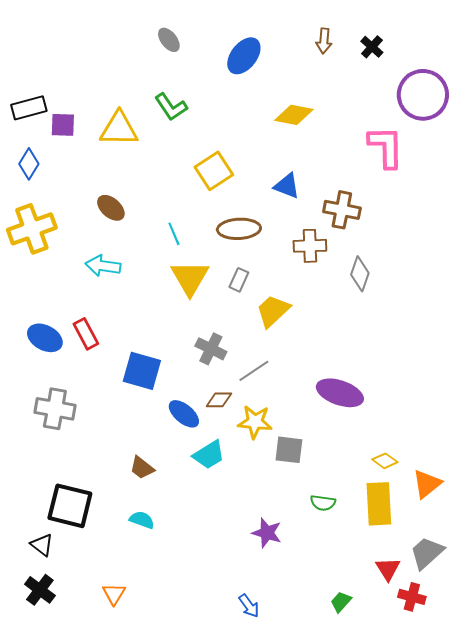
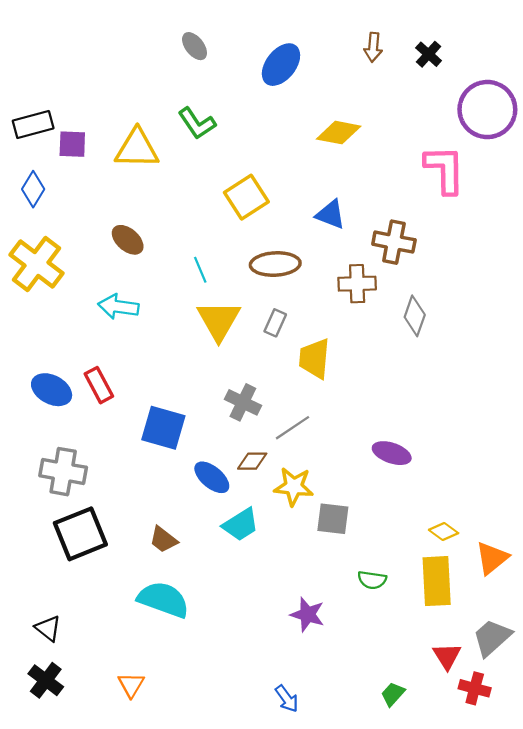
yellow cross: (32, 229) -> (37, 264), turned -33
yellow trapezoid: (273, 311) -> (314, 359), turned -42
purple ellipse: (340, 393) -> (392, 453), size x0.7
black square: (70, 506) -> (80, 534), moved, turned -36
cyan semicircle: (142, 520) -> (163, 600), size x1.8

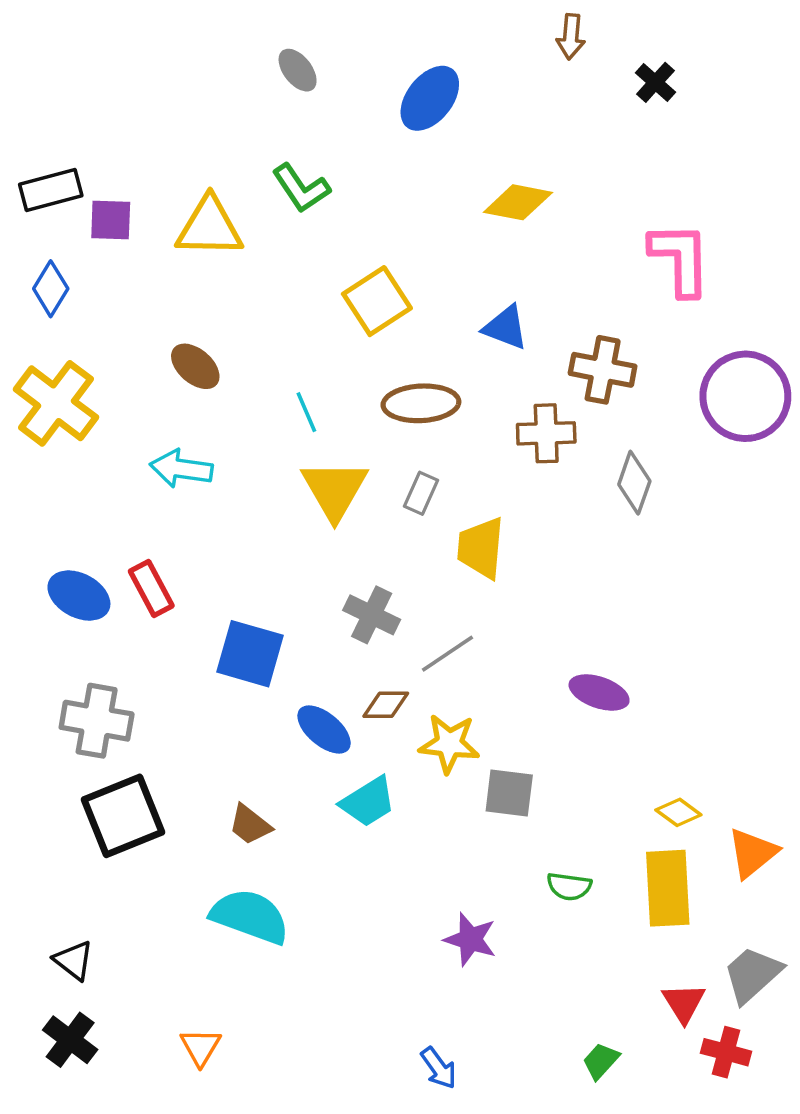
brown arrow: (373, 47) -> (571, 37), moved
purple circle: (487, 110) -> (745, 396), moved

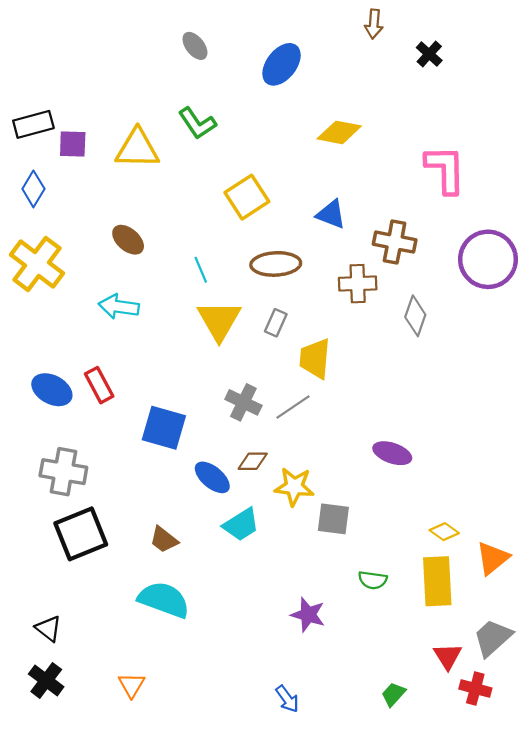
gray line: (447, 654) -> (293, 407), moved

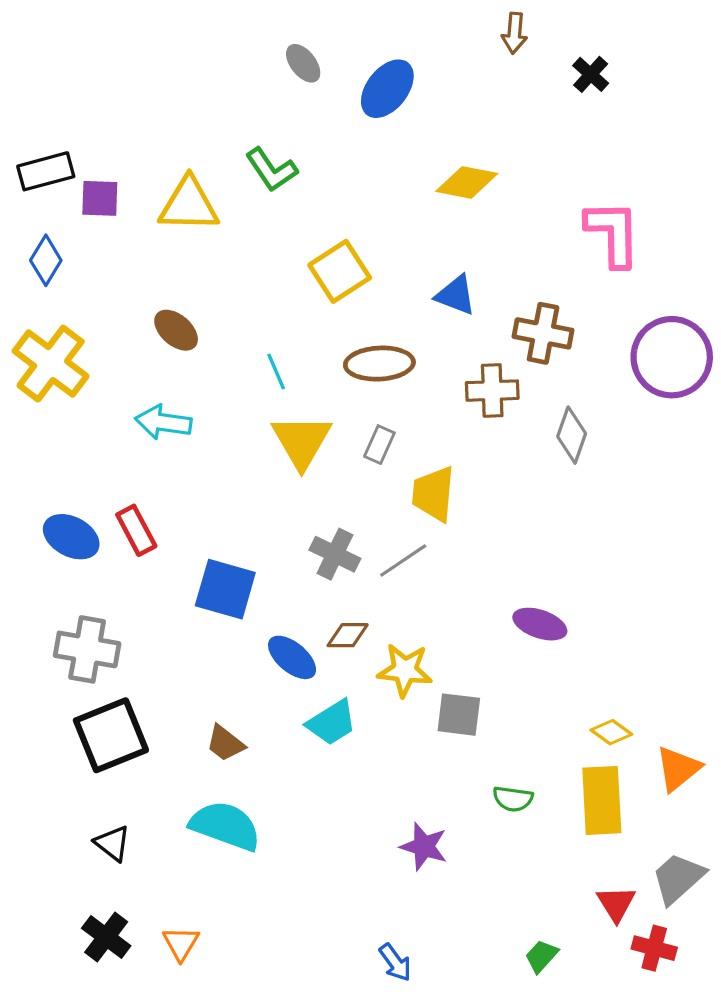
gray ellipse: (195, 46) -> (303, 63), moved
black triangle: (48, 629) -> (113, 843), moved
black cross: (46, 680) -> (106, 937), moved

